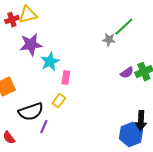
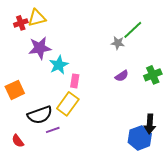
purple semicircle: (127, 73) -> (122, 76), moved
yellow rectangle: (59, 101) -> (68, 104), size x1.6
purple line: (44, 127) -> (53, 130), turned 48

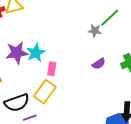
purple star: (40, 48) -> (17, 53), moved

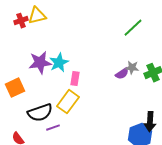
gray star: (95, 31) -> (132, 68), moved

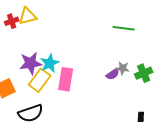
green line: (133, 28) -> (124, 28), turned 50
pink rectangle: (75, 79) -> (66, 79), size x1.6
yellow rectangle: (68, 102) -> (40, 80), moved

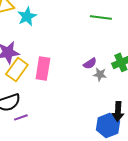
cyan star: (50, 63) -> (27, 16), moved
gray star: (123, 68) -> (100, 74), moved

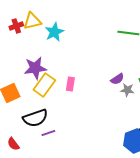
pink rectangle: (43, 68) -> (70, 84), size x0.6

